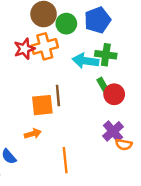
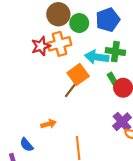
brown line: (58, 95) -> (72, 89), turned 42
orange square: (42, 105) -> (78, 75), moved, turned -30

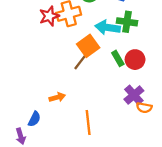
green rectangle: (113, 80) -> (118, 58), moved
blue semicircle: (27, 145) -> (34, 119), turned -112

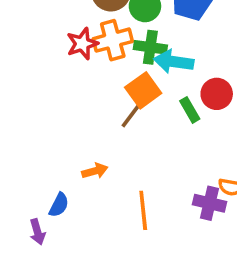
green cross: (127, 22) -> (150, 47), moved
red circle: (135, 60) -> (217, 94), moved
purple cross: (134, 95) -> (209, 203), moved, turned -36

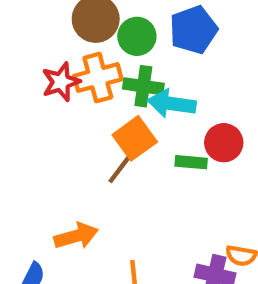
green rectangle: (190, 110) -> (191, 162), turned -55
orange arrow: (95, 171) -> (76, 236), size x1.4

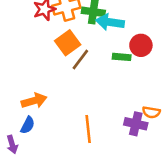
orange square: (135, 138) -> (68, 43), moved
orange arrow: (76, 236) -> (34, 101), moved

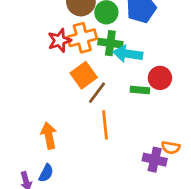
orange arrow: (34, 101) -> (49, 136), turned -85
blue semicircle: (28, 125) -> (46, 173), moved
orange line: (88, 129) -> (105, 125), moved

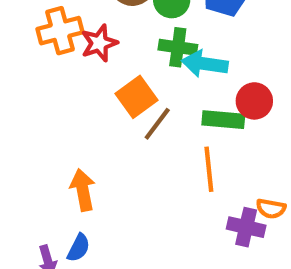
orange cross: (82, 38) -> (60, 31), moved
green rectangle: (140, 90) -> (223, 120), size x1.4
orange line: (105, 125) -> (209, 169), moved

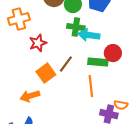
red star: (99, 43) -> (38, 43), moved
orange square: (136, 97) -> (46, 73), moved
orange arrow: (83, 190) -> (30, 96), turned -96

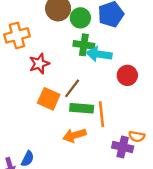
green rectangle: (98, 62) -> (82, 108), moved
orange square: (46, 73) -> (49, 99), turned -30
orange arrow: (30, 96) -> (74, 135), moved

